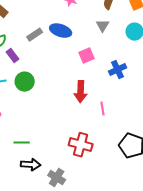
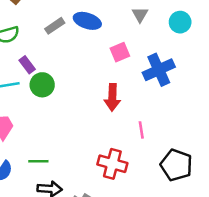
purple rectangle: (13, 56) -> (27, 65), moved
blue cross: (118, 70) -> (159, 70), size x1.4
pink line: (103, 109) -> (141, 130), moved

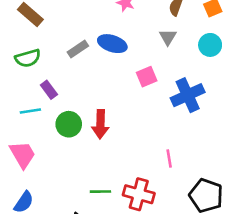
green circle: (42, 85) -> (69, 124), moved
red arrow: (112, 97) -> (100, 124), moved
green line: (38, 161) -> (100, 192), moved

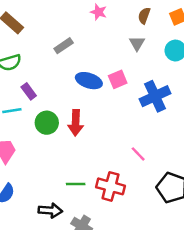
blue ellipse: (112, 44) -> (89, 81), moved
gray rectangle: (78, 49) -> (64, 46), moved
pink line: (169, 159) -> (138, 154), turned -35

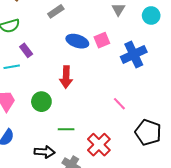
green circle: (47, 123) -> (41, 102), moved
red cross: (110, 186) -> (99, 145), moved, turned 30

